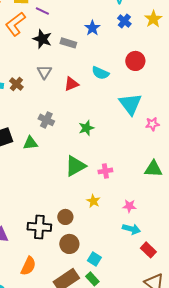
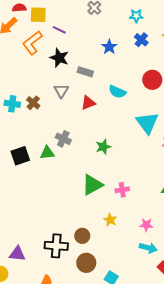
gray rectangle: (68, 43) -> (85, 72), moved
green triangle: (30, 143) -> (47, 153), moved

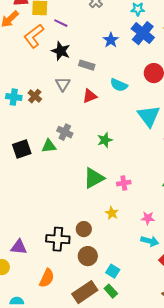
blue cross: (141, 40) -> (143, 33), size x1.6

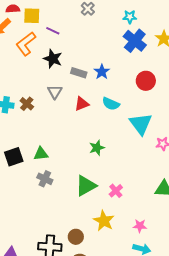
blue star: (111, 40) -> (102, 72), moved
cyan semicircle: (119, 85) -> (111, 104), moved
gray cross: (65, 132) -> (45, 179), moved
pink cross: (124, 183) -> (116, 191), turned -32
yellow star: (112, 213) -> (104, 221), size x1.5

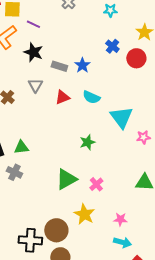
blue cross: (135, 41) -> (112, 46), moved, size x0.6
red circle: (146, 81) -> (136, 58), moved
green star: (97, 148) -> (87, 142), moved
gray cross: (45, 179) -> (14, 172), moved
brown circle: (76, 237) -> (56, 230), size x1.5

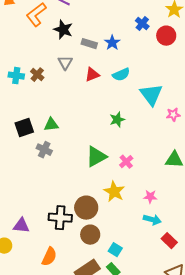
cyan semicircle: (91, 97) -> (121, 75), turned -48

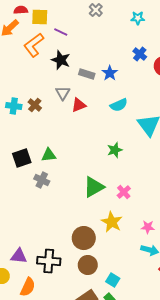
red triangle: (92, 75) -> (79, 105), moved
black cross: (60, 218) -> (49, 261), moved
orange semicircle: (49, 257) -> (28, 287), moved

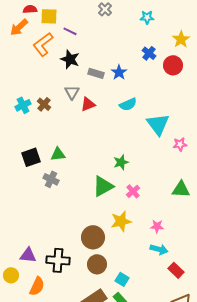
cyan cross: (14, 106) -> (23, 105), turned -35
green star: (115, 150) -> (121, 162), moved
yellow star: (112, 222) -> (121, 221), turned 30

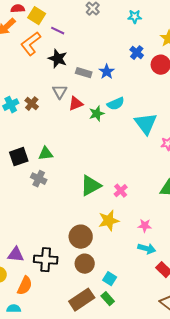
yellow square: (49, 16) -> (37, 16), turned 30
green star: (121, 162) -> (97, 114), moved

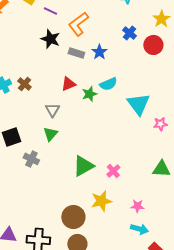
orange L-shape: (31, 44) -> (78, 24), moved
gray triangle: (60, 92) -> (52, 110), moved
green triangle: (46, 154) -> (50, 134), moved, turned -42

